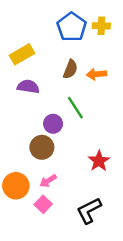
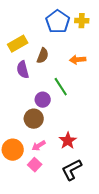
brown semicircle: (70, 69) -> (43, 56), moved
purple semicircle: (28, 87) -> (23, 70), turned -114
red star: (99, 161) -> (68, 141), moved

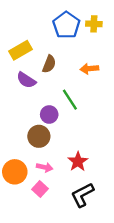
purple semicircle: (23, 70) -> (26, 80), turned -42
pink arrow: (39, 146) -> (45, 167), turned -136

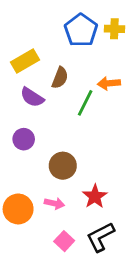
green line: (70, 100) -> (85, 103), moved, turned 60
purple circle: (49, 115) -> (24, 139), moved
brown circle: (39, 136) -> (63, 166), moved
pink square: (40, 189) -> (64, 241), moved

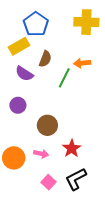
yellow cross: (114, 29) -> (86, 22), size x1.6
blue pentagon: (81, 30) -> (36, 24), moved

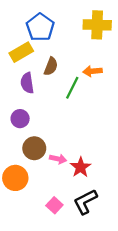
purple semicircle: (24, 74) -> (27, 83), turned 48
brown circle: (47, 125) -> (34, 148), moved
pink arrow: (41, 154) -> (58, 159), moved

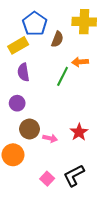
brown semicircle: (51, 66) -> (57, 39), moved
red star: (81, 167) -> (79, 132), moved

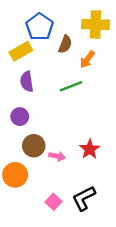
orange arrow: (80, 62) -> (87, 59), moved, turned -49
green line: (63, 76) -> (71, 86), turned 42

